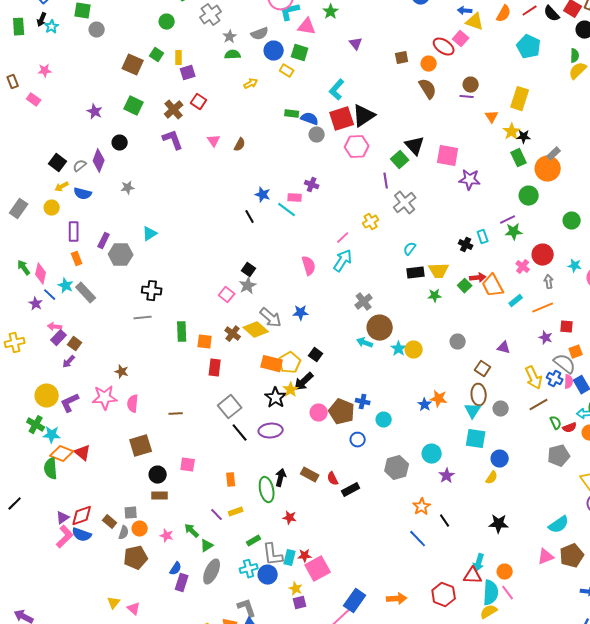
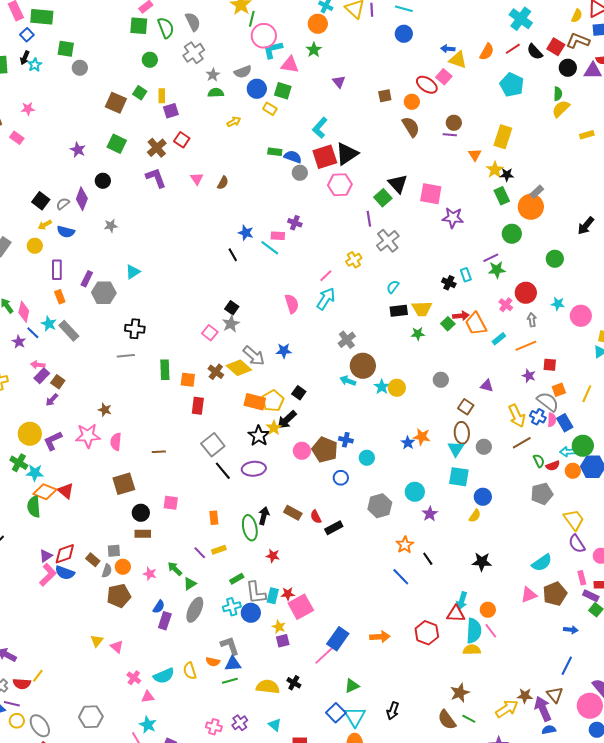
yellow semicircle: (489, 612) -> (472, 650), turned 30

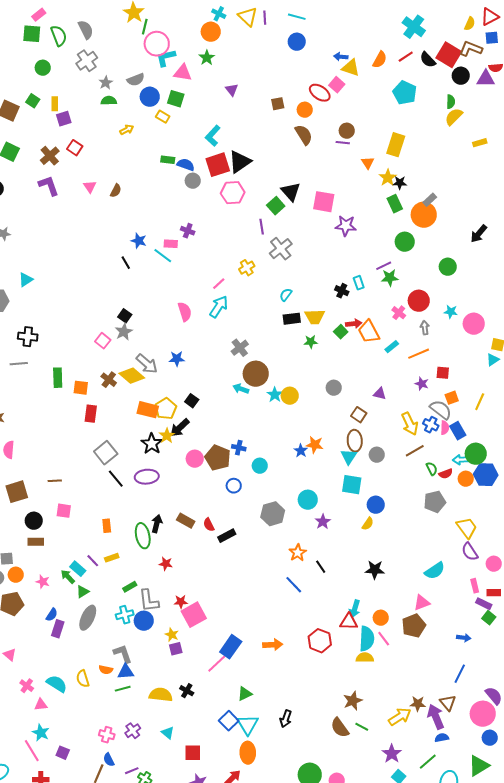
red square: (556, 47) -> (449, 55), size x1.4
brown line: (159, 452) -> (55, 481), moved
brown pentagon: (555, 594) -> (414, 626), moved
cyan rectangle: (273, 596) -> (78, 569), moved, turned -63
cyan semicircle: (164, 676) -> (57, 684), turned -125

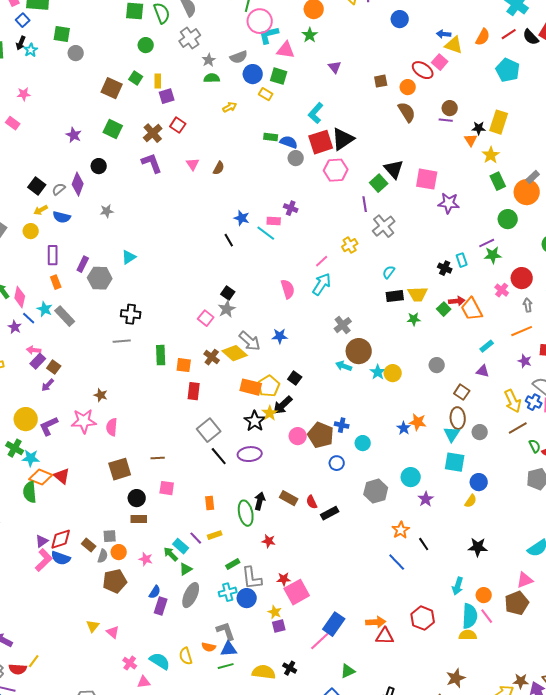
black star: (400, 183) -> (479, 128), moved
cyan rectangle: (392, 347) -> (487, 346), moved
red triangle: (349, 622) -> (385, 636), moved

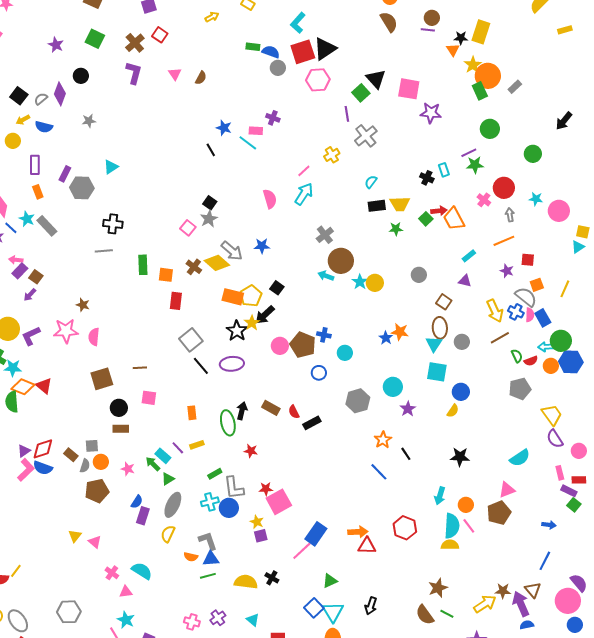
purple L-shape: (152, 163) -> (134, 73), turned 35
orange circle: (527, 192) -> (488, 76), moved
yellow semicircle: (186, 656) -> (168, 534), moved, turned 42

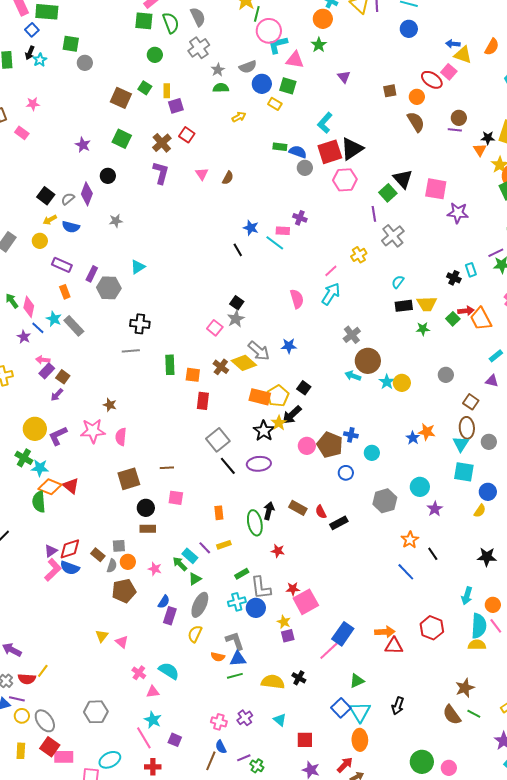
purple rectangle: (35, 165) -> (62, 265), turned -66

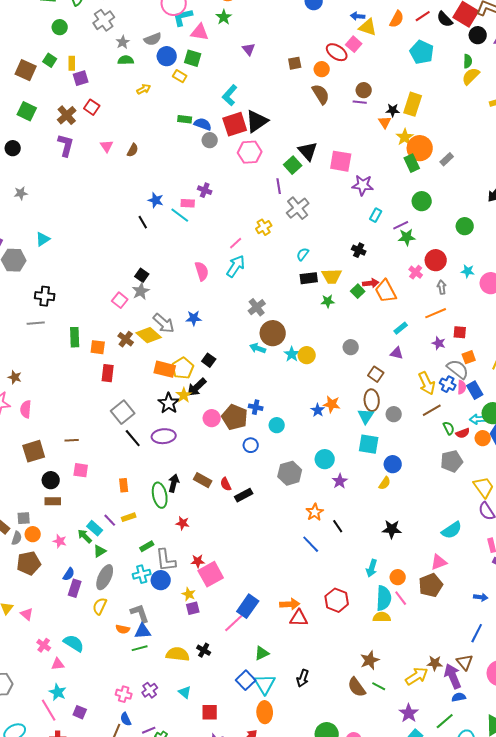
cyan rectangle: (471, 270) -> (376, 215), moved, turned 48

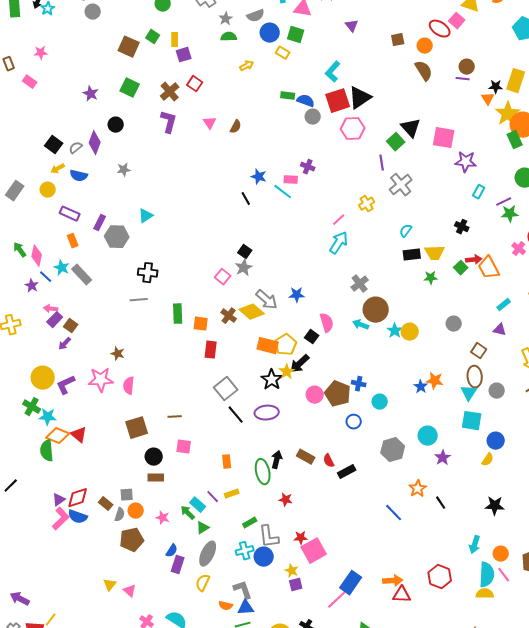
yellow star: (405, 137) -> (508, 114), size x1.4
pink semicircle: (202, 271) -> (327, 323), moved
blue line: (311, 544) -> (394, 513), moved

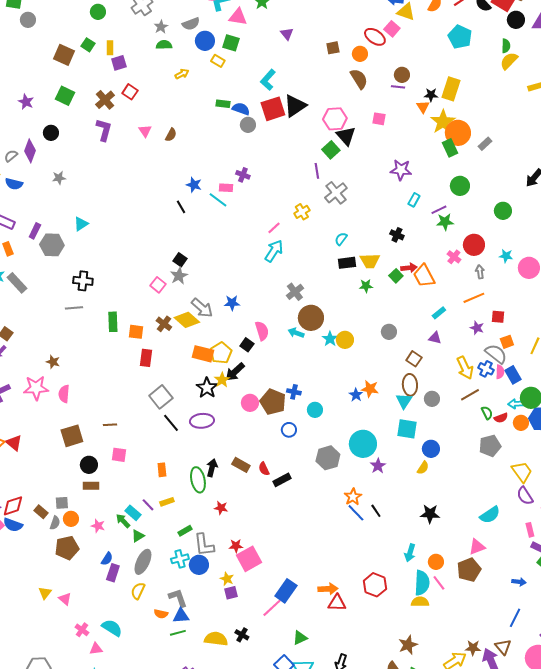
pink hexagon: (353, 129) -> (335, 119), moved
pink square: (444, 138) -> (379, 119), moved, size x0.6
cyan circle: (428, 436) -> (363, 444), size x1.4
blue line: (394, 513) -> (356, 513), moved

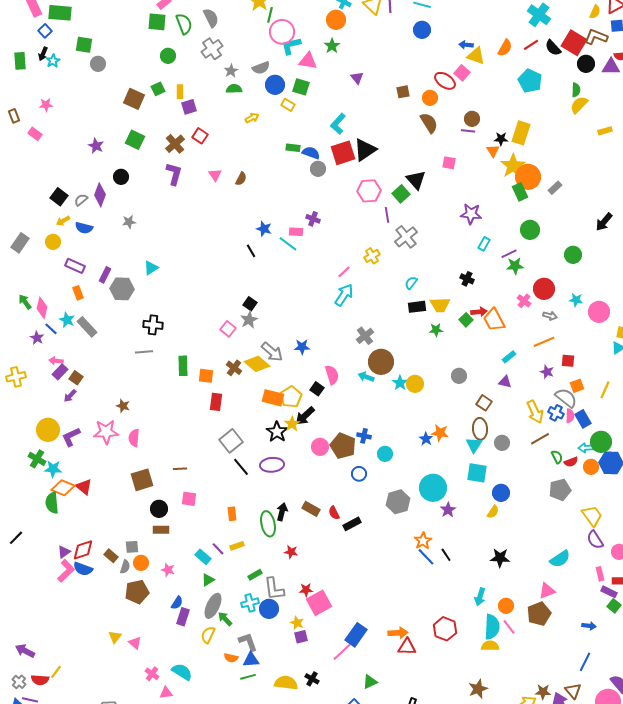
green square: (88, 45) -> (158, 89), turned 32
pink hexagon: (335, 119) -> (369, 191), moved
gray arrow: (480, 272) -> (550, 316), turned 112
green arrow: (123, 521) -> (225, 619), moved

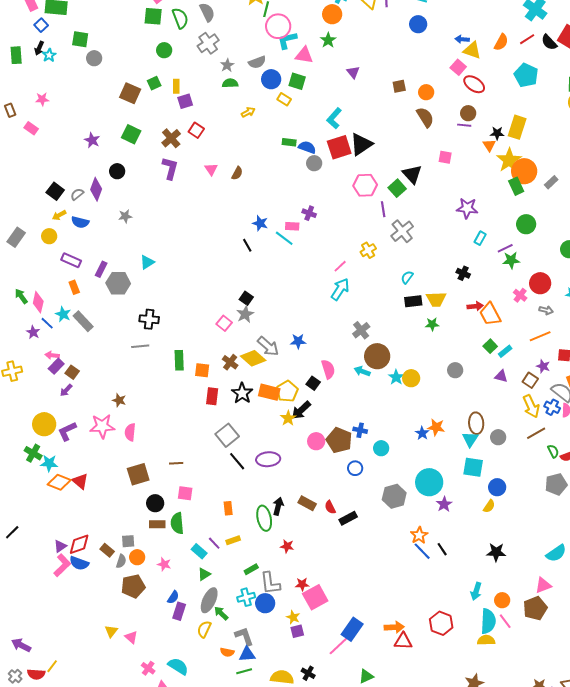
red ellipse: (445, 81) -> (474, 84), moved
green square: (466, 320) -> (490, 346), moved
brown square: (484, 403) -> (530, 380), moved
black star: (277, 432) -> (242, 393), moved
green semicircle: (52, 503) -> (177, 523), moved

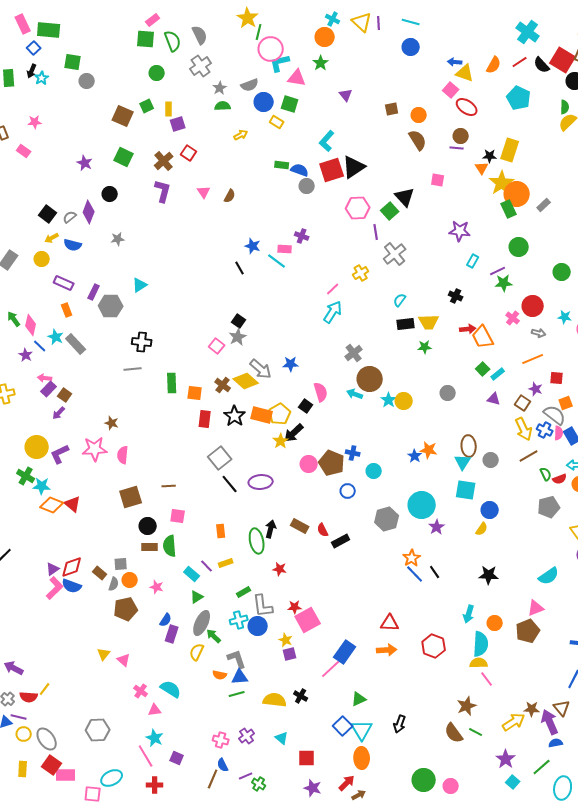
pink line: (505, 621) -> (487, 679), moved
red triangle: (403, 641) -> (390, 623), moved

